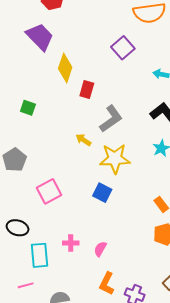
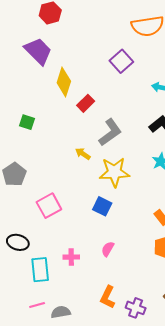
red rectangle: (87, 89) -> (86, 103), turned 30
pink semicircle: (100, 249) -> (108, 249), moved
pink line: (26, 285) -> (37, 305), moved

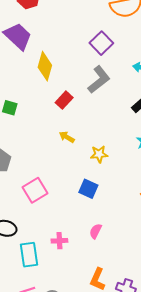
red rectangle: (86, 103) -> (64, 100), moved
gray L-shape: (110, 132) -> (99, 80), moved
yellow star: (114, 172) -> (99, 154), size x0.6

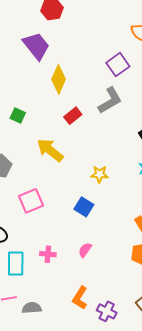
yellow arrow: (67, 137) -> (50, 150), moved, size x1.8

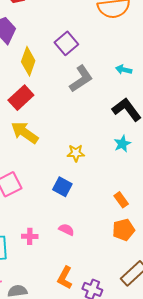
purple square: (118, 65) -> (66, 43), moved
red rectangle: (73, 116) -> (21, 98), moved, size x1.4
pink semicircle: (85, 250) -> (66, 230), turned 84

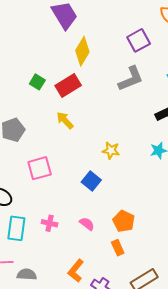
purple square: (66, 43) -> (139, 40), moved
yellow arrow: (25, 132) -> (65, 120), size x0.7
orange rectangle: (121, 200) -> (118, 248), moved
orange pentagon: (124, 230) -> (124, 221), moved, turned 30

